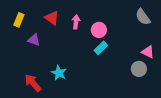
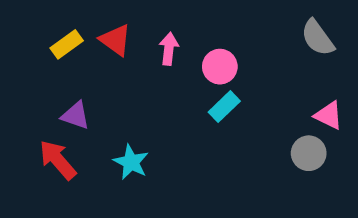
yellow rectangle: (19, 20) -> (67, 44), moved, turned 32
purple triangle: (34, 40) -> (76, 115), moved
red arrow: (33, 83) -> (58, 160), moved

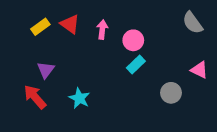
purple triangle: (76, 115) -> (46, 70), turned 48
gray circle: (309, 153) -> (171, 93), moved

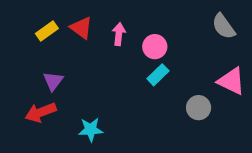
pink triangle: (199, 70) -> (231, 81), size x1.4
red arrow: (35, 97) -> (41, 112), turned -70
cyan star: (79, 98) -> (91, 130), moved, turned -30

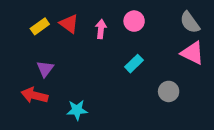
pink circle: (155, 47) -> (134, 21), moved
pink triangle: (231, 81) -> (193, 53), moved
red arrow: (41, 112) -> (34, 95), turned 35

